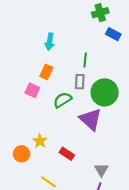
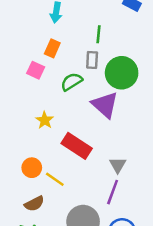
yellow star: (40, 141) -> (45, 120), moved
orange circle: (22, 154) -> (32, 168), moved
red rectangle: (67, 154) -> (77, 146), size x1.6

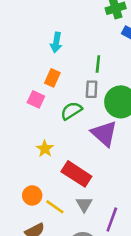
gray triangle: (118, 165) -> (84, 204), moved

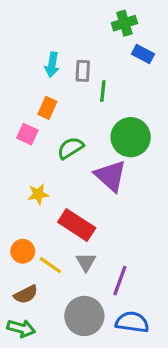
gray rectangle: (92, 89) -> (83, 71), moved
yellow star: (45, 149) -> (38, 194), turned 30

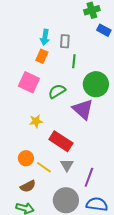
green line: (103, 91) -> (74, 61), moved
orange rectangle: (47, 108) -> (42, 56), moved
pink square: (27, 134) -> (29, 82), size x1.5

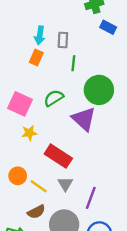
pink square: (29, 82) -> (20, 104), moved
brown semicircle: (28, 186) -> (36, 212), moved

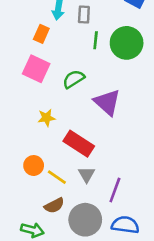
orange rectangle: (36, 57) -> (41, 34), moved
green circle: (99, 90) -> (127, 43), moved
pink square: (20, 104) -> (36, 69), moved

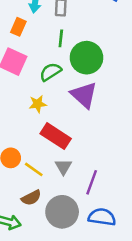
green line: (96, 40) -> (61, 38), moved
green circle: (127, 43) -> (86, 58), moved
yellow star: (47, 118) -> (38, 104), moved

